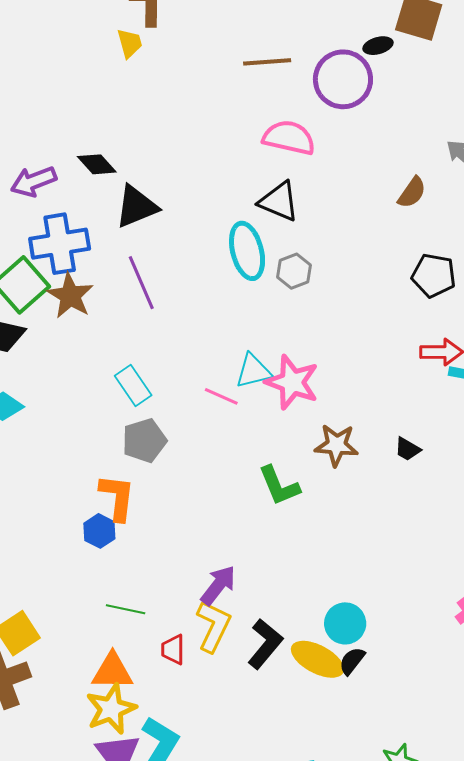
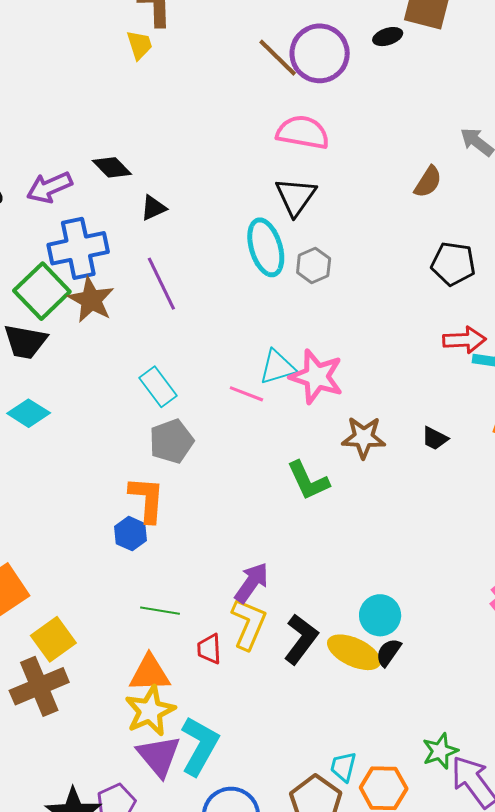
brown line: (267, 62) -> (278, 58), turned 51
purple circle: (343, 79) -> (320, 53), moved
black triangle: (279, 201) -> (296, 197), turned 45
black triangle: (136, 207) -> (153, 208), size x0.6

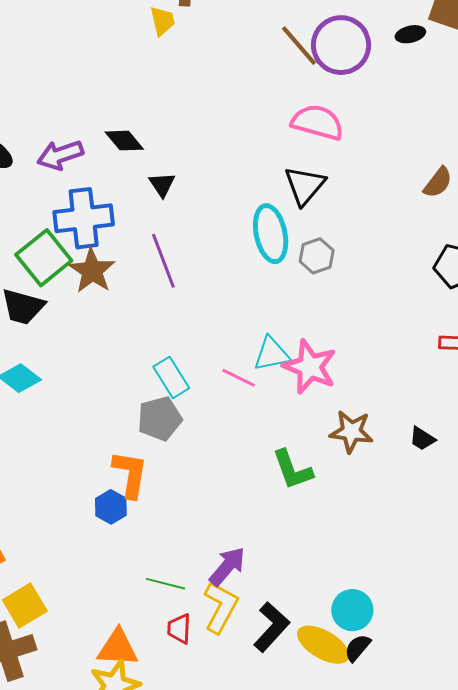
black triangle: (153, 208) -> (162, 185), turned -44
cyan rectangle: (158, 387) -> (171, 377), moved
green line: (160, 611) -> (165, 584), moved

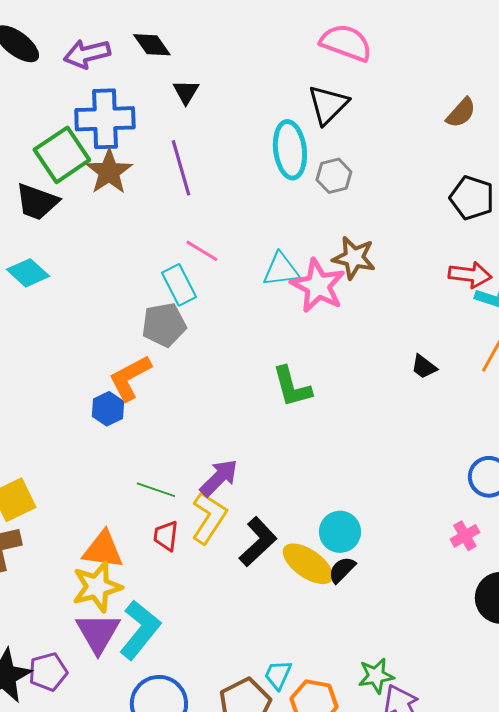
pink line: (239, 378) -> (202, 251), moved
brown star: (351, 432) -> (354, 258), moved
orange L-shape: (130, 474) -> (130, 378), turned -132

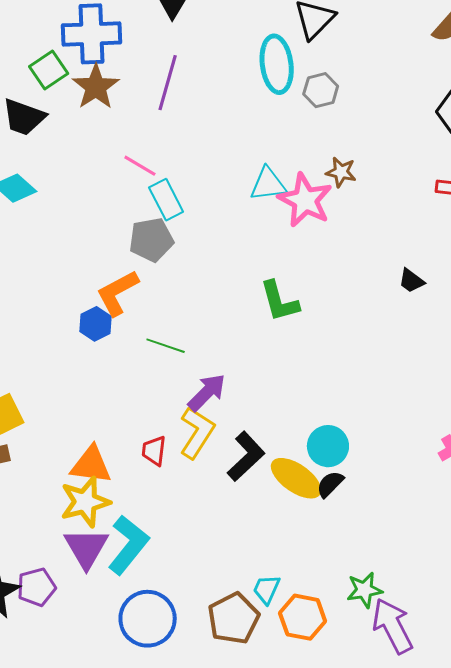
green square: (62, 155) -> (49, 70), size x0.7
purple line: (181, 168) -> (168, 83), turned 32
pink line: (202, 251) -> (140, 166), moved
brown star: (354, 258) -> (341, 172), size x0.7
green line: (156, 490) -> (166, 346), moved

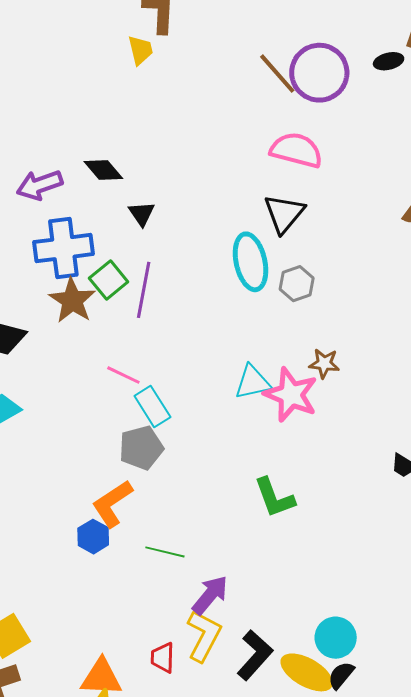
green square: (49, 70) -> (109, 280), moved

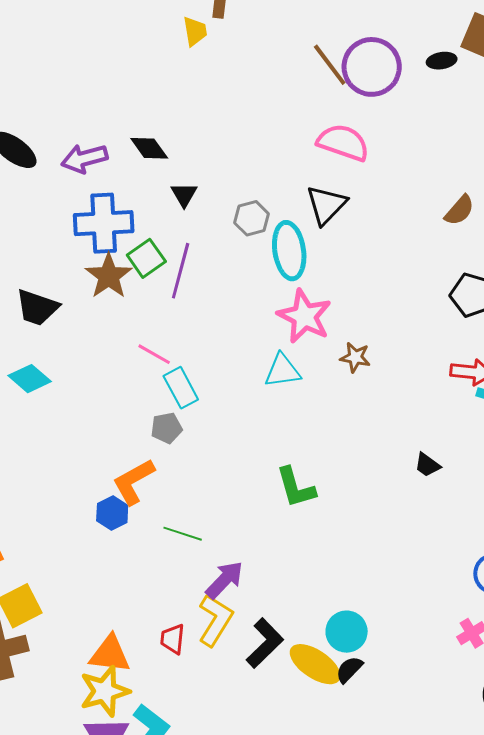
gray hexagon: (297, 284) -> (252, 218), moved
pink star: (291, 395) -> (304, 316), moved
gray pentagon: (141, 448) -> (167, 428), size x0.7

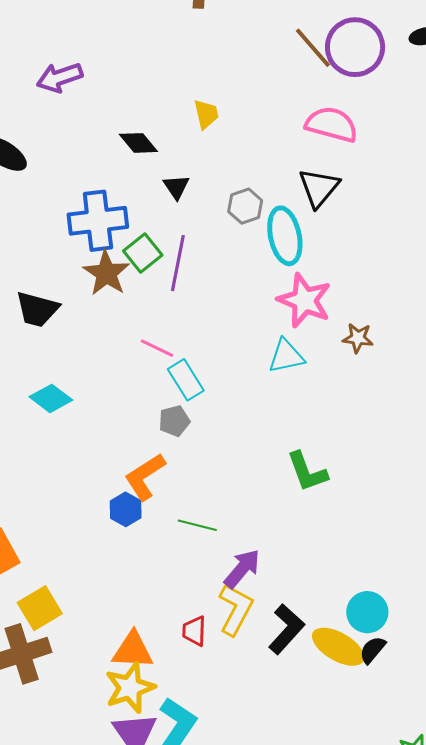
yellow trapezoid: (195, 31) -> (206, 114), moved
purple arrow: (84, 158) -> (60, 77), moved
cyan diamond: (30, 379) -> (51, 398), moved

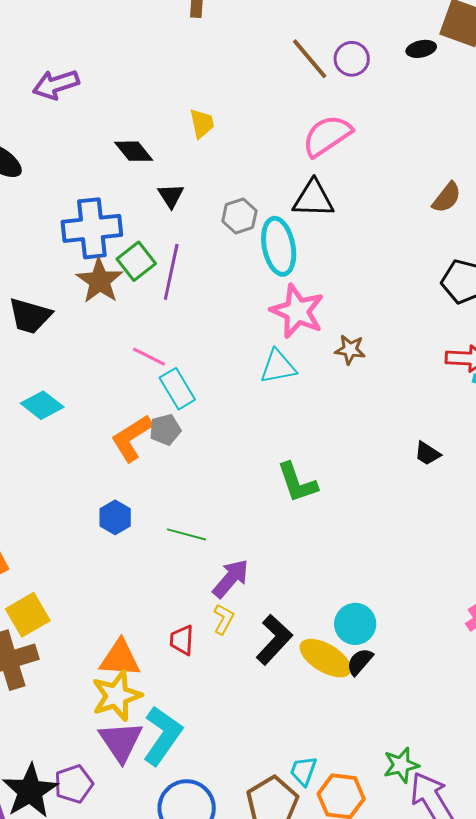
purple circle: (355, 47) -> (352, 59), size x0.6
pink semicircle: (332, 124) -> (327, 136), turned -50
black triangle: (319, 188) -> (313, 199), turned 51
orange L-shape: (145, 477) -> (132, 438), moved
yellow L-shape: (236, 609) -> (224, 619), size x0.6

